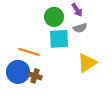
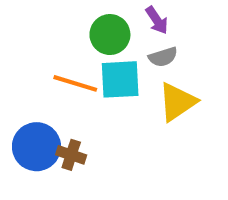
orange line: (29, 52) -> (75, 83), moved
yellow triangle: (87, 63) -> (177, 102), moved

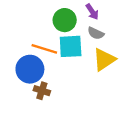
gray semicircle: (163, 57) -> (96, 33), turned 42
blue circle: (36, 147) -> (30, 69), moved

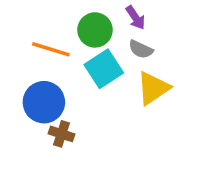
cyan square: (71, 46) -> (104, 69), turned -30
orange line: (44, 49) -> (51, 49), moved

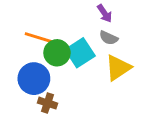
green circle: (95, 30) -> (57, 53), moved

